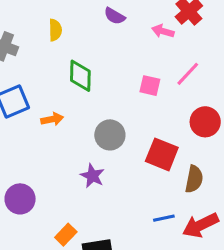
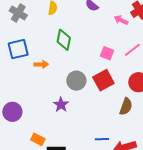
red square: (162, 154) -> (103, 80), moved, turned 30
brown semicircle: (194, 179) -> (126, 107), moved
orange rectangle: (66, 235) -> (38, 139), turned 64

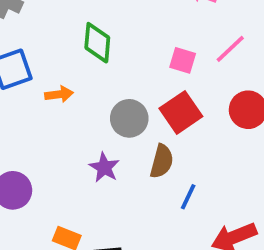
brown semicircle: (126, 107) -> (162, 161), moved
blue line: (102, 139) -> (188, 197), moved, turned -56

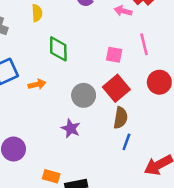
pink line: (230, 49) -> (144, 44), turned -55
brown semicircle: (162, 161) -> (121, 118), moved

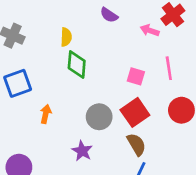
yellow semicircle: (37, 13) -> (66, 37), moved
orange arrow: (37, 84) -> (46, 114), moved, turned -70
brown semicircle: (121, 118) -> (136, 144), turned -45

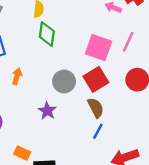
pink line: (169, 68) -> (128, 42), turned 30
pink square: (136, 76) -> (99, 47), size x1.6

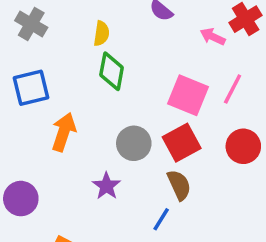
orange arrow: (17, 76) -> (64, 132), size x1.5
blue line: (98, 131) -> (161, 219), moved

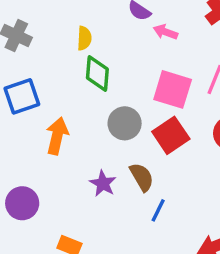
pink arrow: (213, 37) -> (165, 32), moved
gray circle: (134, 143) -> (125, 123), moved
brown semicircle: (179, 185) -> (142, 177), moved

